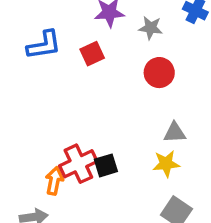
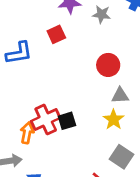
blue L-shape: (44, 45) -> (19, 53), moved
red circle: (159, 73) -> (108, 65), moved
yellow star: (166, 164) -> (114, 120), turned -30

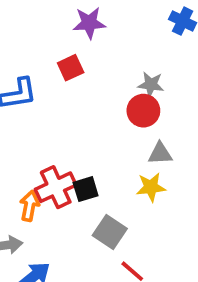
gray star: (102, 14) -> (151, 84), moved
yellow star: (114, 120) -> (151, 187), turned 30
gray square: (121, 157) -> (110, 232), moved

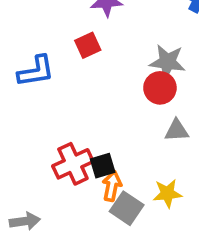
gray star: (151, 84) -> (167, 62), size x1.4
yellow star: (151, 187) -> (167, 193), moved
orange arrow: (30, 206) -> (112, 186), moved

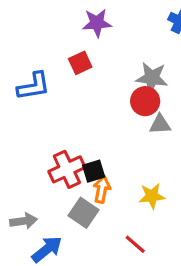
gray triangle: (177, 130) -> (160, 124), moved
gray square: (127, 208) -> (84, 213), moved

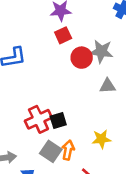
red square: (80, 63) -> (63, 35), moved
red circle: (145, 101) -> (82, 58), moved
orange arrow: (102, 189) -> (68, 150), moved

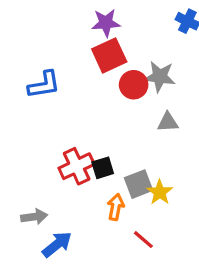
red square: (63, 35) -> (109, 55), size x1.5
yellow star: (101, 139) -> (160, 192), turned -30
gray square: (51, 151) -> (138, 184), moved, turned 35

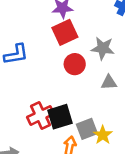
red circle: (134, 85) -> (75, 64), moved
black square: (103, 168) -> (60, 117), size x1.5

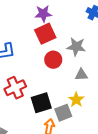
red cross: (40, 115) -> (15, 88), moved
yellow star: (103, 135) -> (76, 100), moved

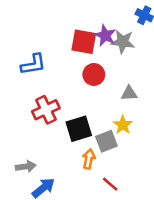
purple star: (43, 14) -> (105, 35), moved, turned 30
red square: (45, 34) -> (84, 42), turned 35
gray star: (76, 47) -> (123, 42), moved

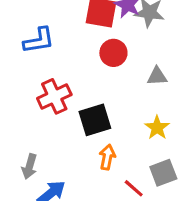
yellow star: (123, 125) -> (157, 128), moved
gray square: (106, 141) -> (163, 173), moved
gray arrow: (26, 166) -> (29, 167), turned 114

